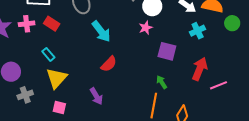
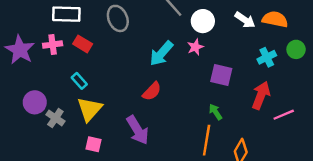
green circle: (232, 23) -> (296, 49), moved
cyan arrow: (101, 31) -> (161, 53), moved, turned 80
cyan cross: (198, 31) -> (267, 57), moved
gray cross: (25, 95) -> (55, 118), moved, turned -35
purple arrow: (96, 96) -> (138, 130), size x1.4

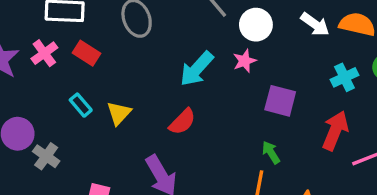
pink cross: (53, 45) -> (44, 53), turned -30
yellow triangle: (90, 109) -> (119, 113), moved, size x0.7

